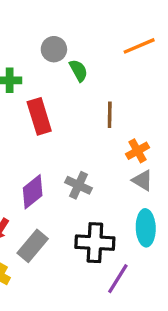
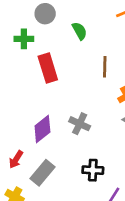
gray circle: (54, 49) -> (45, 14), moved
black cross: (95, 243) -> (93, 170), size x0.7

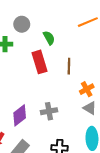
red rectangle: (48, 68) -> (40, 62), moved
gray cross: (80, 124) -> (49, 111), turned -35

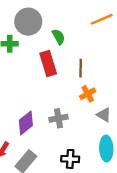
gray circle: (22, 24) -> (28, 22), size x1.5
orange cross: (87, 89) -> (88, 94), moved

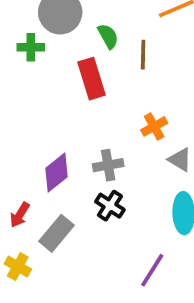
brown line: (81, 68) -> (143, 55), moved
black cross: (70, 159) -> (110, 206), moved, turned 30

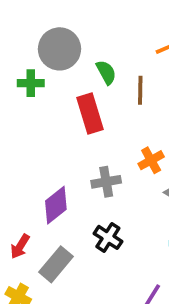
gray cross: (108, 165) -> (106, 182), moved

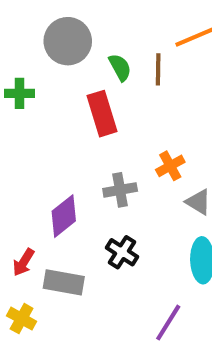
green cross: (31, 83) -> (20, 93), moved
brown line: (140, 90) -> (158, 69), moved
gray rectangle: (56, 264) -> (64, 282), turned 60

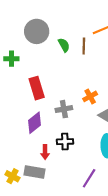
red rectangle: (102, 114) -> (37, 88), moved
black cross: (122, 252) -> (65, 142), turned -35
red arrow: (24, 262) -> (45, 152), moved, turned -32
gray rectangle: (64, 282) -> (35, 172), moved

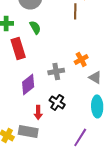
green semicircle: (64, 45) -> (35, 27), moved
red rectangle: (37, 88) -> (18, 48), moved
black cross: (65, 142) -> (57, 102), turned 35

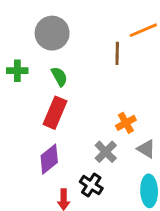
red rectangle: (18, 48) -> (55, 113), moved, turned 40
gray cross: (56, 71) -> (106, 152), moved, turned -35

